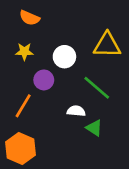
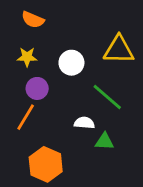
purple circle: (44, 80) -> (37, 88), moved
green triangle: (94, 128) -> (104, 141), turned -30
orange hexagon: (21, 148) -> (46, 164), moved

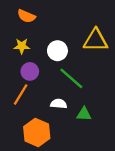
green line: (107, 97) -> (71, 78), moved
white semicircle: (84, 123) -> (59, 104), moved

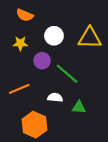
white circle: (57, 51) -> (54, 36), moved
purple circle: (30, 71) -> (42, 61), moved
orange line: (21, 94) -> (19, 89), turned 36

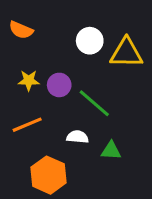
orange semicircle: (25, 15) -> (21, 30), moved
white circle: (54, 36) -> (90, 41), moved
yellow star: (20, 43) -> (29, 80), moved

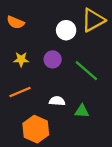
yellow triangle: (126, 53) -> (93, 20), moved, turned -30
purple circle: (59, 85) -> (53, 59), moved
green line: (94, 103) -> (86, 71), moved

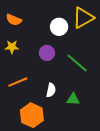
yellow star: (21, 59) -> (12, 47), moved
white semicircle: (57, 101) -> (51, 90), turned 96

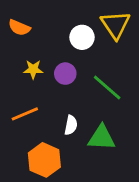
yellow triangle: (83, 18) -> (115, 25), turned -35
yellow star: (12, 47) -> (33, 69), moved
green triangle: (73, 99) -> (102, 138), size x1.5

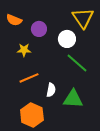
white circle: (82, 37) -> (67, 39), moved
purple circle: (65, 74) -> (39, 29), moved
orange line: (25, 114) -> (29, 78), moved

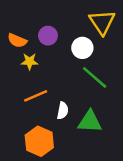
orange semicircle: (14, 20) -> (17, 41), moved

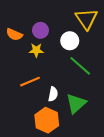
yellow star: (30, 61) -> (36, 50), moved
green triangle: (90, 122) -> (76, 104), turned -45
orange hexagon: (39, 141) -> (47, 120), moved

